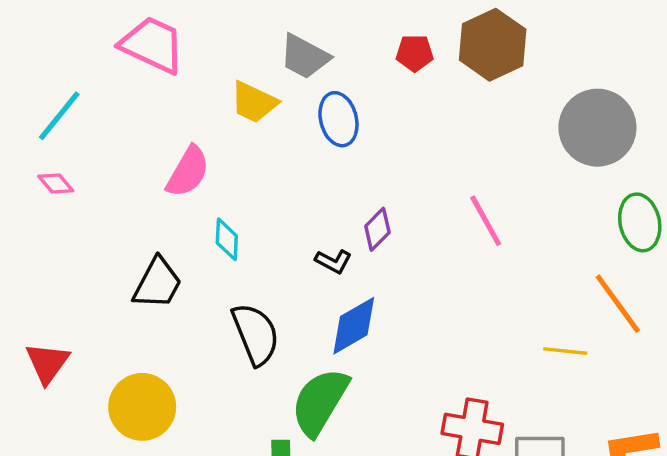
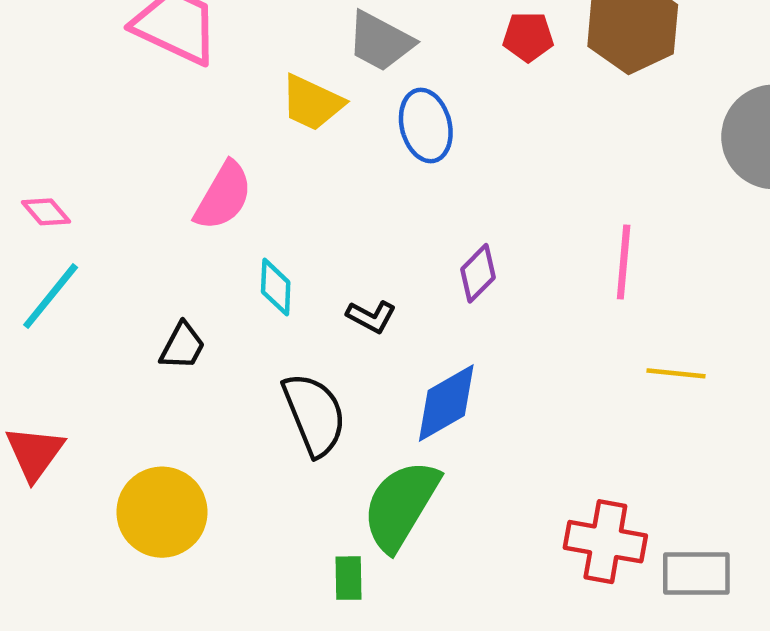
cyan line: (59, 116) -> (51, 296), moved
pink line: (486, 221) -> (624, 262), turned 34
black L-shape: (333, 261) -> (371, 317), moved
black trapezoid: (157, 283) -> (182, 346), size x0.7
yellow line: (565, 351) -> (676, 373), moved

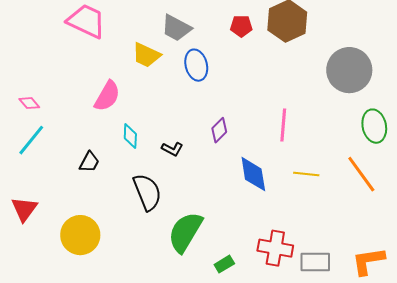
blue diamond: (446, 403) -> (253, 174), moved, turned -69
green rectangle: (348, 578) -> (224, 264), moved, turned 60

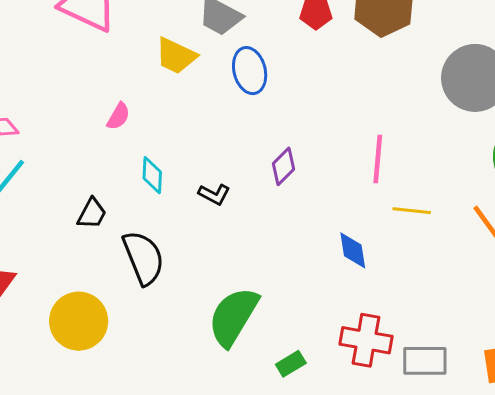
pink semicircle: (107, 96) -> (118, 116), size x0.6
blue diamond: (253, 174) -> (353, 250), moved, size x0.7
yellow line: (306, 174) -> (412, 211), moved
black semicircle: (147, 192) -> (143, 258), moved

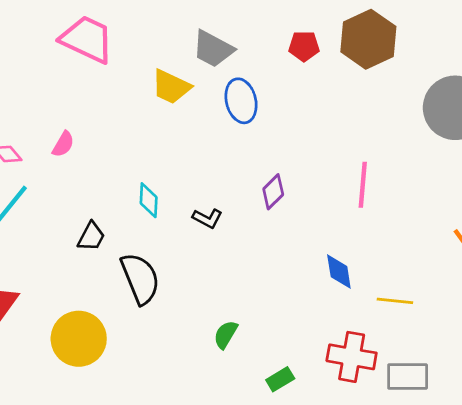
pink semicircle: (118, 116) -> (63, 144), moved
yellow line: (412, 211) -> (395, 301), moved
green semicircle: (233, 317) -> (226, 335), size x0.5

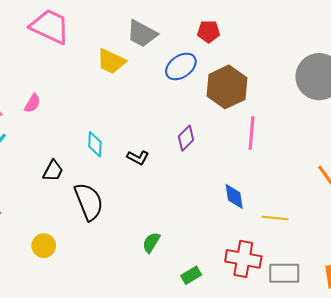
brown hexagon: (368, 39) -> (227, 87), moved
blue ellipse: (241, 101) -> (181, 66), moved, turned 68
yellow circle: (79, 339) -> (44, 246), size x0.6

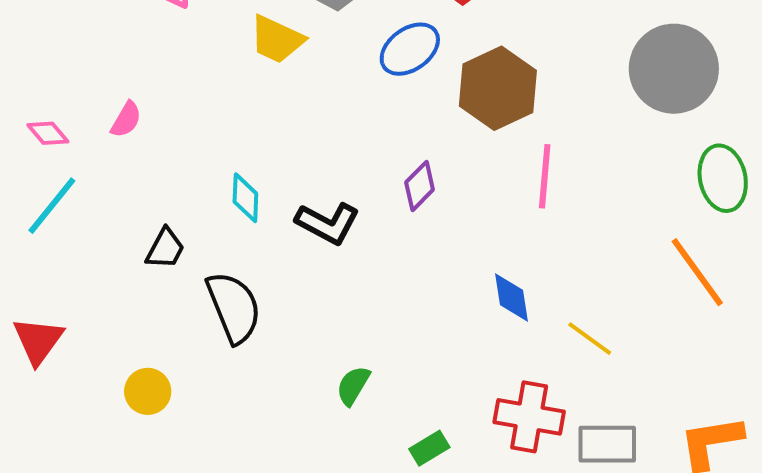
black L-shape: (138, 158) -> (328, 223), size x1.5
yellow line: (275, 218) -> (590, 339), turned 30

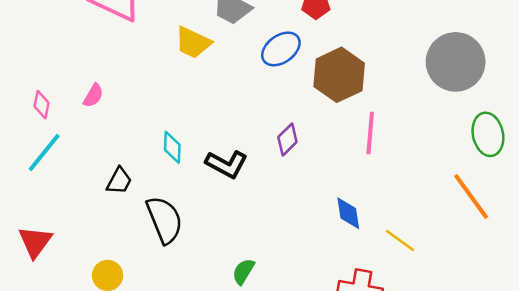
pink diamond: (48, 133) -> (42, 105), turned 52

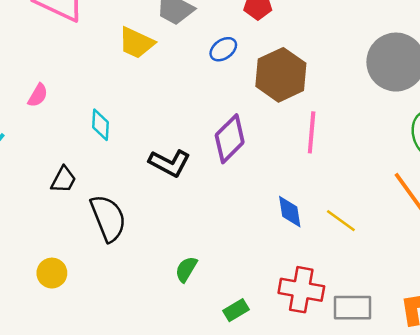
blue ellipse: (281, 49) -> (223, 49), size x0.7
purple diamond: (287, 140) -> (230, 139), size x1.5
cyan diamond: (172, 147) -> (100, 125), moved
yellow line: (400, 240) -> (341, 221), moved

